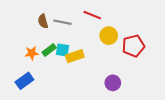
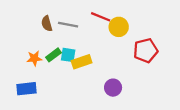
yellow circle: (109, 36) -> (119, 27), moved
blue rectangle: (24, 81) -> (27, 89), turned 30
purple circle: (113, 83) -> (113, 88), moved

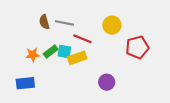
red line: (101, 17) -> (82, 39), moved

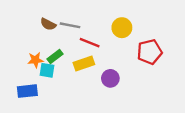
brown semicircle: (44, 22) -> (48, 24), turned -48
cyan square: (64, 51) -> (47, 70), moved
purple circle: (107, 82) -> (110, 78), moved

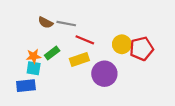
yellow circle: (122, 28) -> (122, 44), moved
cyan square: (47, 70) -> (34, 68), moved
purple circle: (110, 78) -> (104, 74), size x1.5

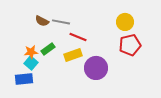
yellow circle: (122, 44) -> (125, 22), moved
cyan square: (34, 68) -> (31, 63), turned 32

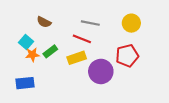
gray line: (61, 22) -> (90, 23), moved
red pentagon: (130, 45) -> (127, 56), moved
cyan square: (31, 63) -> (26, 42), moved

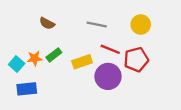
red line: (82, 39) -> (110, 49), moved
cyan square: (26, 42) -> (17, 64), moved

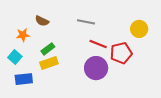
yellow circle: (141, 25) -> (139, 29), moved
orange star: (35, 58) -> (23, 35), moved
yellow rectangle: (82, 62) -> (49, 63), moved

